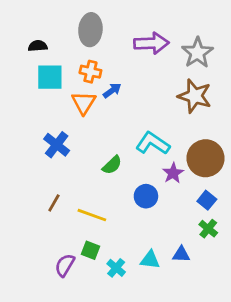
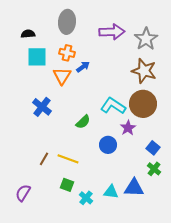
brown circle: (206, 158) -> (143, 104), moved
brown line: (54, 203) -> (44, 159), moved
blue triangle: (181, 254) -> (134, 188), size x1.5
purple semicircle: (65, 265) -> (23, 193), moved

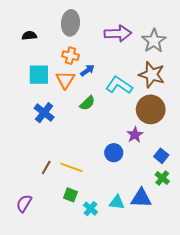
cyan square: (37, 57) -> (39, 75), moved
cyan L-shape: (113, 106) -> (119, 85), moved
green semicircle: (83, 122) -> (87, 103), moved

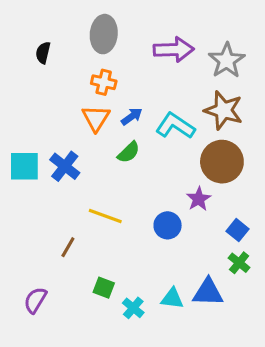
black semicircle: (29, 36) -> (43, 53), turned -72
blue arrow: (87, 70) -> (132, 116), moved
cyan square: (39, 75) -> (24, 166), moved
yellow line: (72, 167) -> (105, 216), moved

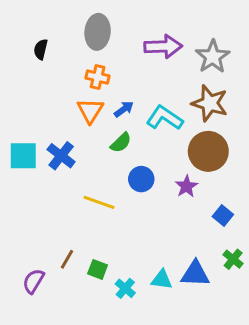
blue circle: (168, 225) -> (141, 179), moved
brown line: (68, 247) -> (67, 259), moved
green cross: (239, 263) -> (233, 259), moved

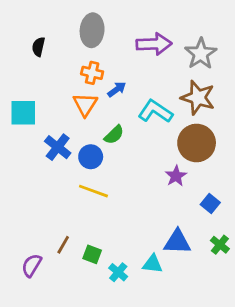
blue arrow: (124, 109) -> (117, 89), moved
cyan square: (23, 156) -> (23, 113), moved
blue circle: (141, 179) -> (91, 157), moved
blue triangle: (195, 274) -> (177, 242), moved

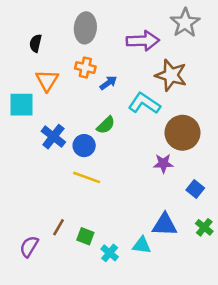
gray star: (201, 54) -> (185, 23), moved
brown star: (198, 98) -> (171, 75), moved
orange triangle: (85, 104) -> (47, 80), moved
purple star: (176, 176) -> (163, 163), turned 30

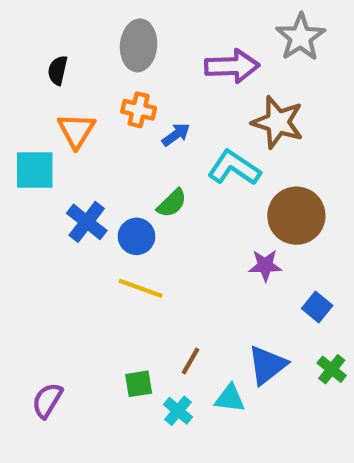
blue triangle: (165, 225) -> (267, 365), turned -40
brown line: (59, 227) -> (190, 361), moved
green square: (85, 236) -> (139, 384), turned -30

